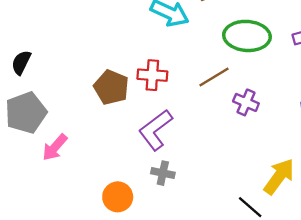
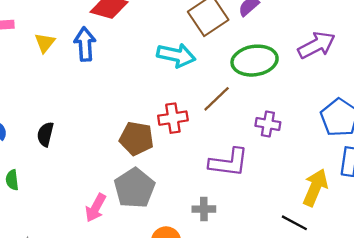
brown line: (214, 77) -> (217, 99), moved
gray pentagon: (26, 113) -> (134, 188), moved
purple L-shape: (156, 130) -> (229, 162), moved, turned -123

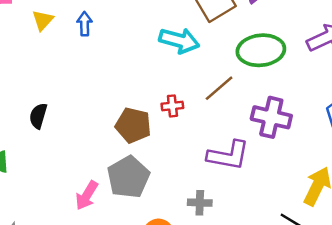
blue arrow: (85, 44) -> (85, 24), size x0.7
red cross: (173, 118) -> (172, 106), size x0.7
purple cross: (268, 124) -> (271, 117), size x1.5

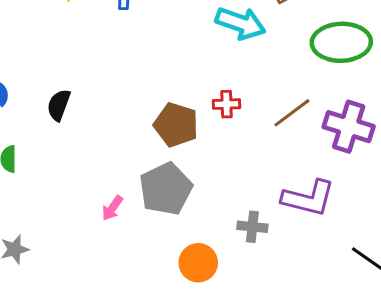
brown line: (219, 88) -> (292, 113), moved
purple L-shape: (228, 155) -> (308, 198), moved
pink arrow: (87, 195) -> (112, 208), size x0.7

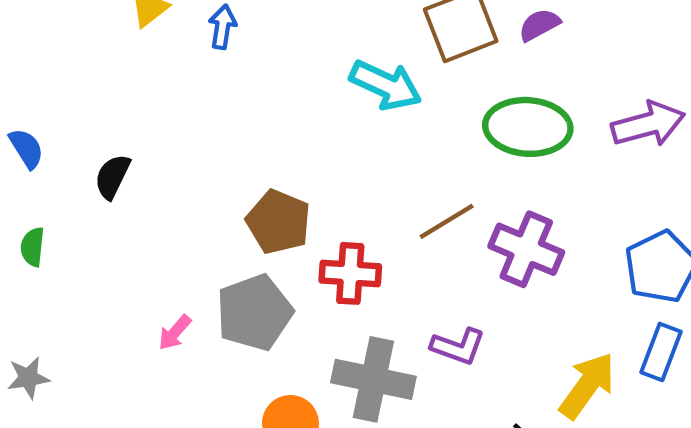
red cross: (227, 104) -> (350, 273), moved, size x1.5
purple L-shape: (308, 198) -> (458, 346), size x0.7
gray cross: (252, 227) -> (373, 379), size x1.8

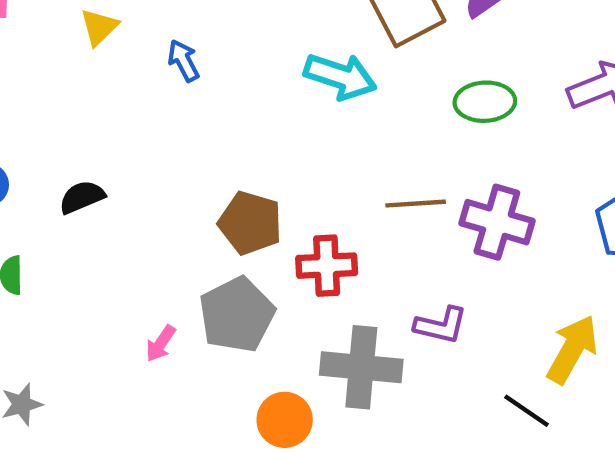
blue arrow: (222, 27) -> (183, 61), moved, turned -30
green ellipse: (528, 127) -> (485, 102), size x0.7
black semicircle: (112, 177) -> (82, 197), turned 48
brown line: (447, 221) -> (416, 204), turned 34

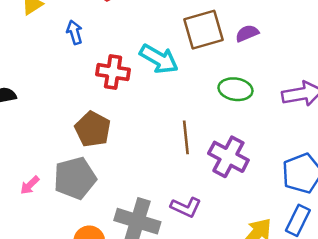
brown line: (416, 204) -> (186, 137), turned 76
red cross: (327, 266) -> (113, 72), moved

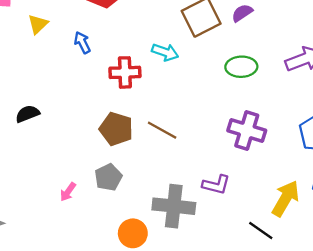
cyan arrow: (159, 59) -> (165, 52), size x0.7
brown line: (186, 137) -> (162, 130), moved, turned -44
gray pentagon: (75, 178) -> (108, 177), size x0.7

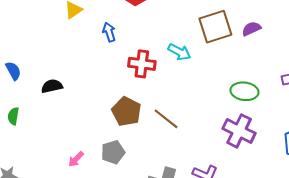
green ellipse: (241, 67) -> (244, 91), moved

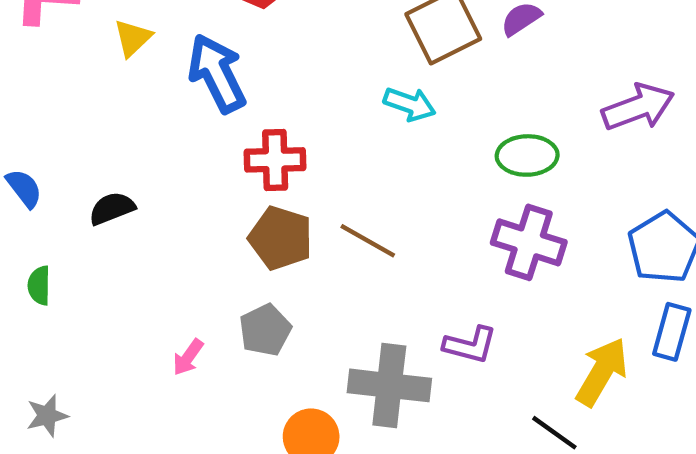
blue arrow: (109, 32) -> (217, 73), size x1.8
cyan arrow: (179, 52) -> (410, 104), moved
red cross: (142, 64) -> (275, 160), moved

